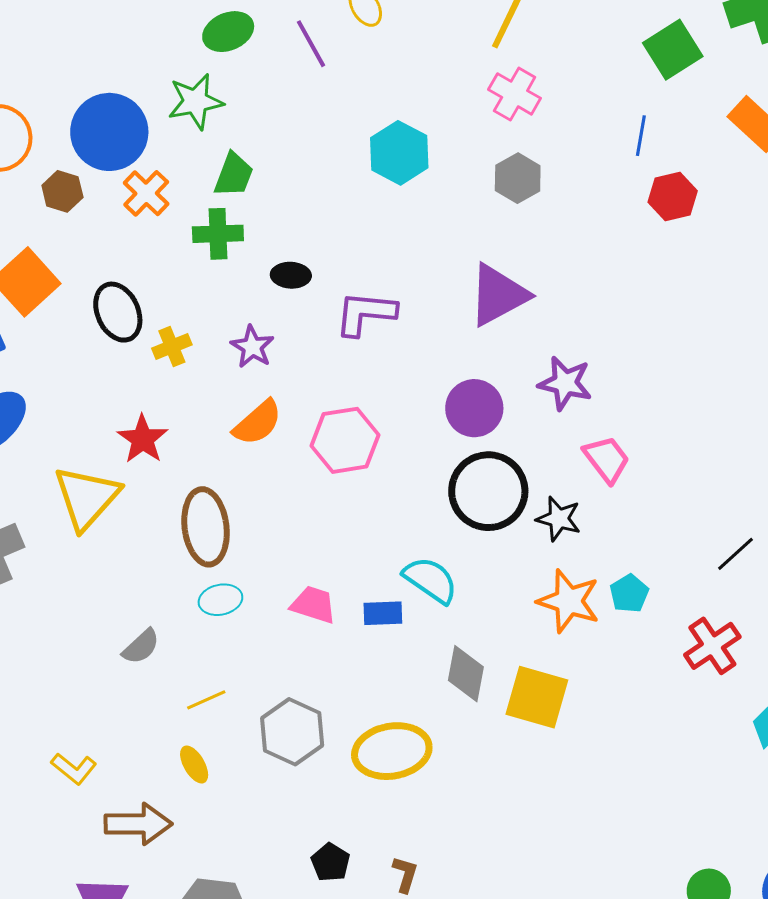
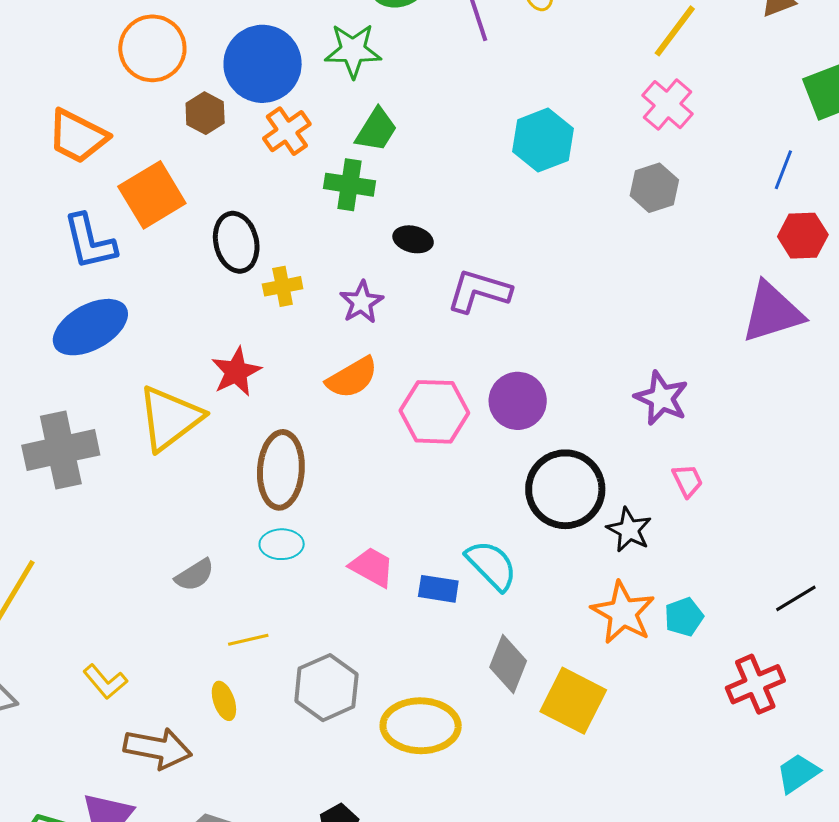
purple triangle: (498, 295) -> (772, 312), moved
purple circle: (474, 408) -> (518, 401), moved
pink trapezoid: (607, 459) -> (687, 481), size x0.7

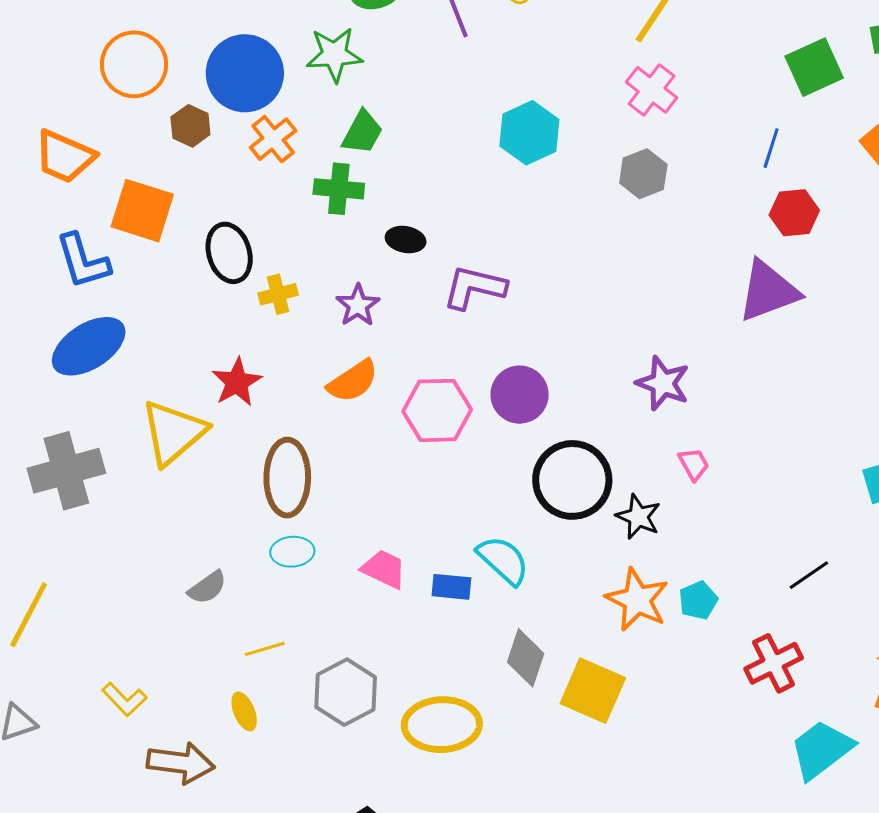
orange square: (152, 195) -> (142, 211), turned -38
cyan trapezoid: (798, 773) -> (821, 750), size x1.5

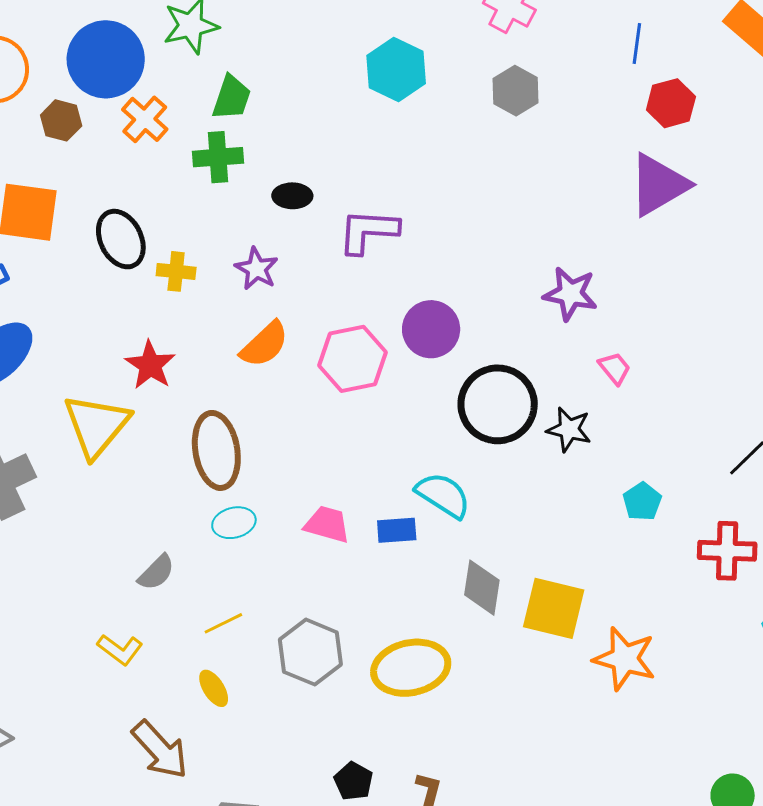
yellow cross: (278, 294) -> (176, 271), turned 30
orange star: (637, 600) -> (625, 659), moved
red cross: (774, 663) -> (727, 551), turned 38
yellow L-shape: (124, 699) -> (120, 649), moved
brown arrow: (181, 763) -> (160, 750), turned 50

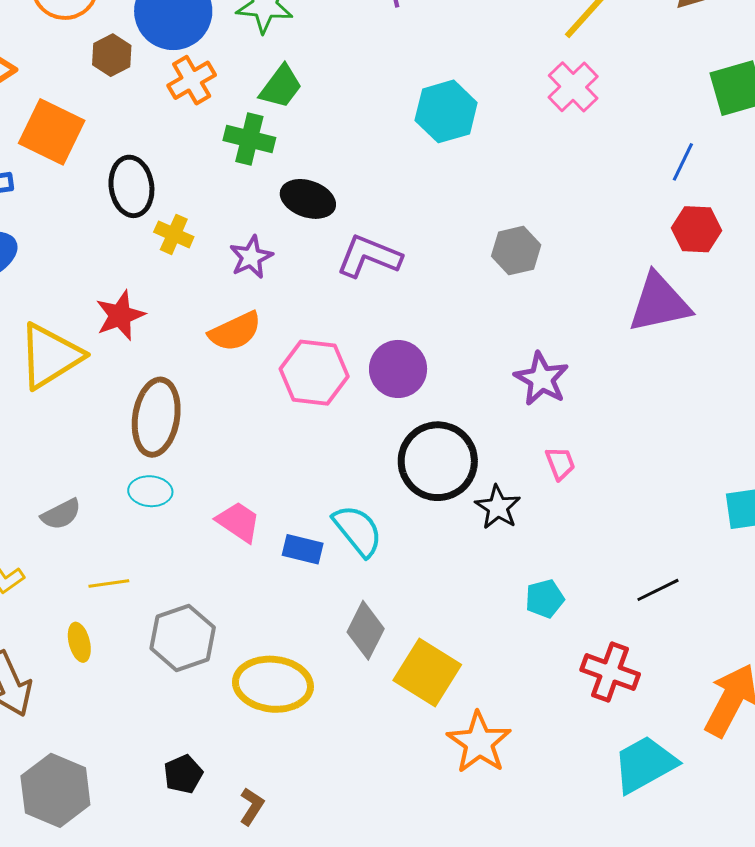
gray hexagon: (515, 91) -> (516, 251), moved
black ellipse: (292, 196) -> (308, 199), size x1.4

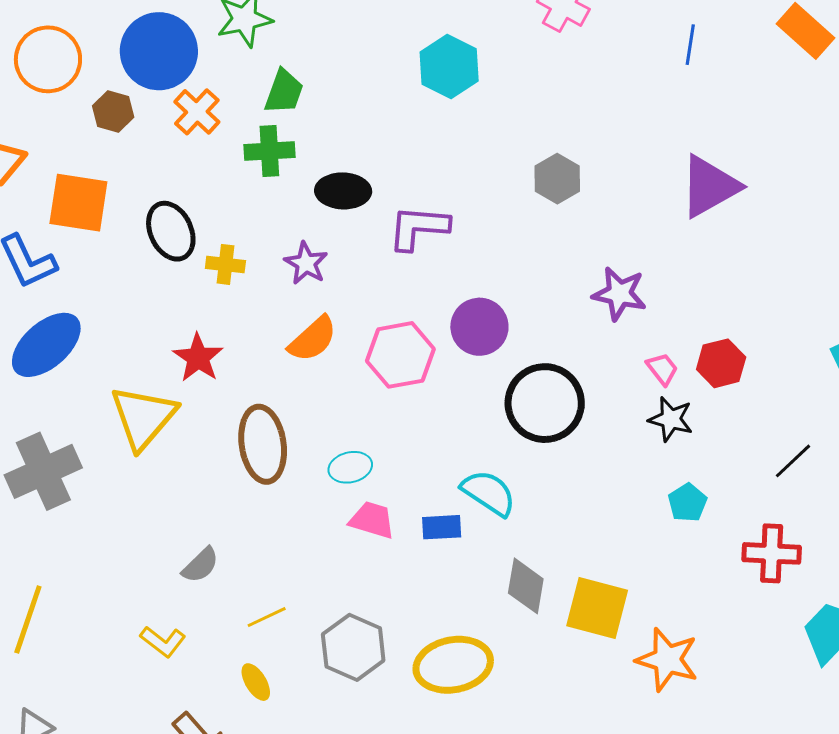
red hexagon: (697, 229) -> (721, 363), moved
cyan ellipse: (150, 491) -> (350, 467), moved
black star: (498, 507) -> (671, 419), moved

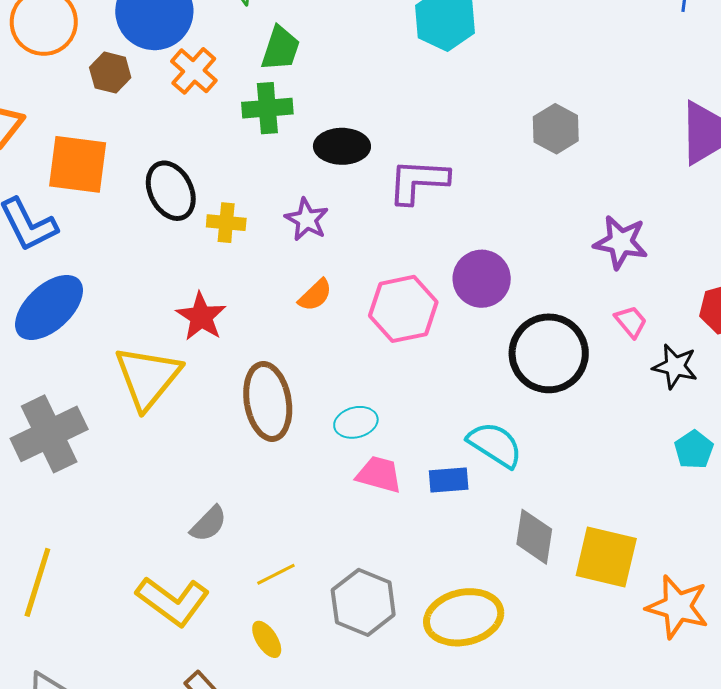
orange semicircle: (313, 339) -> (315, 295), size x0.7
pink trapezoid: (662, 369) -> (631, 322), moved
yellow L-shape: (163, 641) -> (173, 601), size x1.6

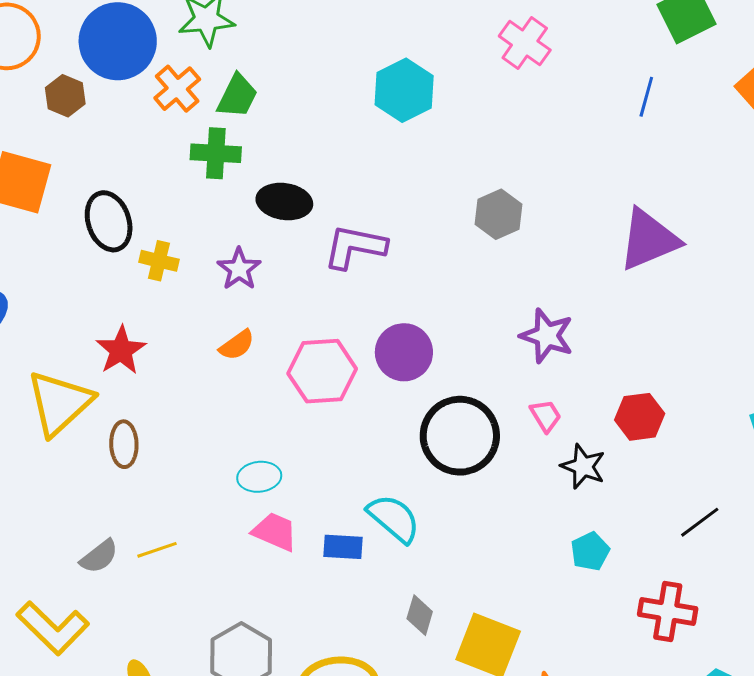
orange cross: (194, 71) -> (177, 89), moved
brown ellipse: (268, 401) -> (124, 444), moved, size x0.6
gray diamond: (534, 537) -> (420, 615), size x0.7
yellow line: (276, 574) -> (157, 550), moved

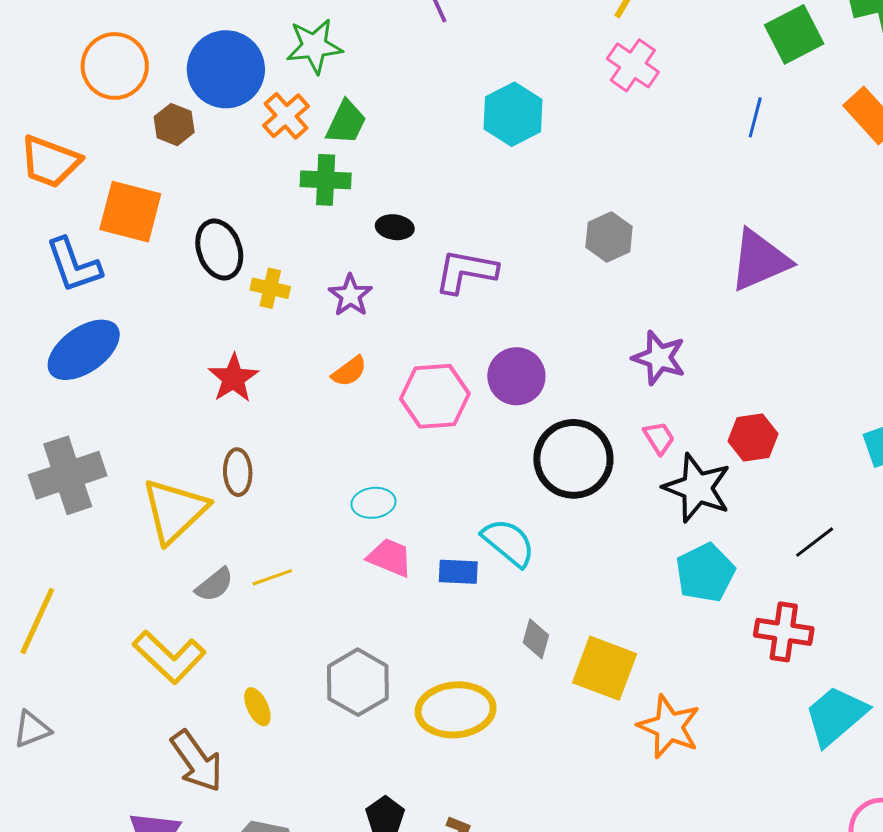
black ellipse: (284, 202) -> (395, 227), size x0.7
yellow triangle: (59, 403) -> (175, 511), moved
black star: (583, 466) -> (697, 488), size x1.5
cyan pentagon: (590, 551) -> (705, 573), size x1.5

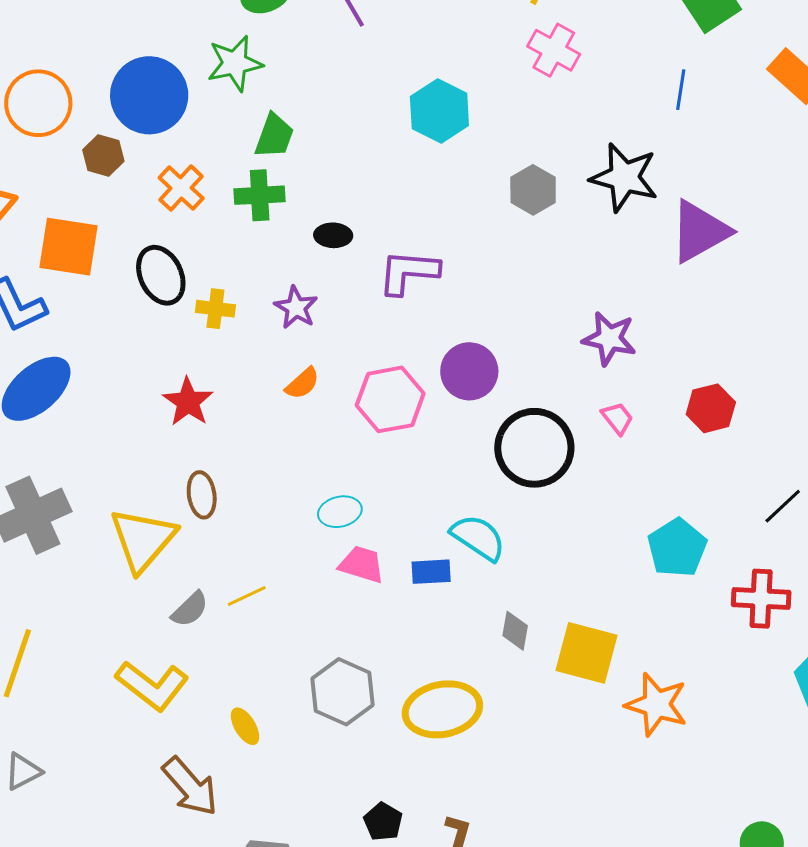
orange cross: (286, 116) -> (181, 188), moved
gray hexagon: (609, 237) -> (533, 190), moved
black star: (697, 488) -> (624, 177), moved

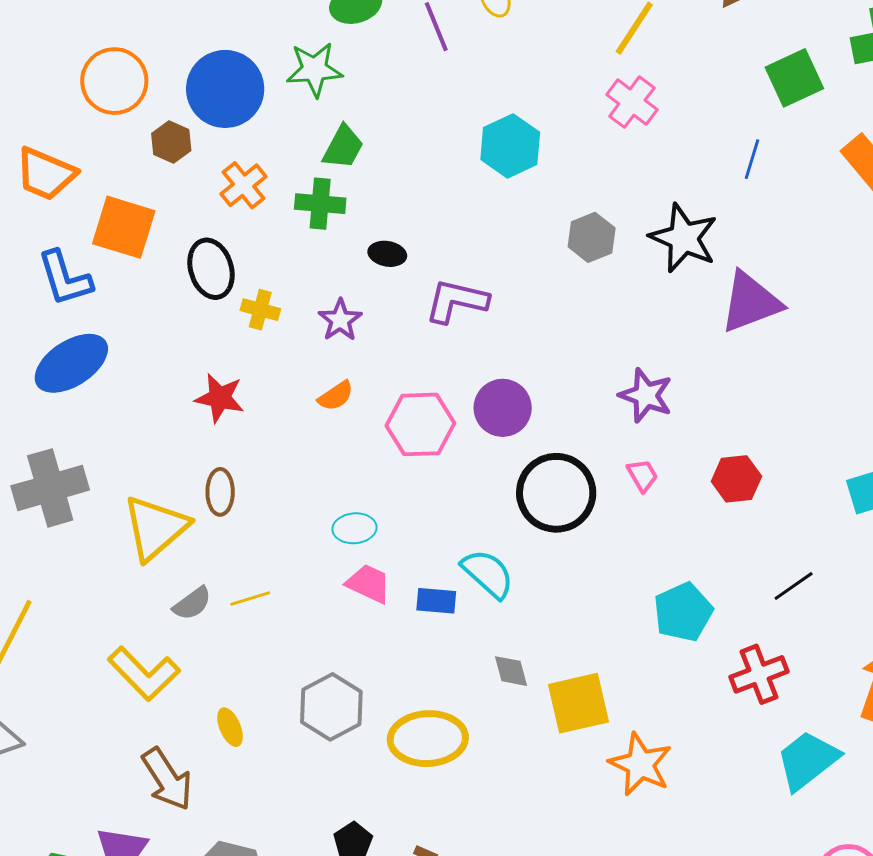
red star: (188, 402) -> (220, 398), turned -30
red cross: (761, 599) -> (759, 674), turned -32
gray diamond: (515, 631) -> (511, 671), turned -33
yellow square: (587, 653) -> (578, 703), turned -36

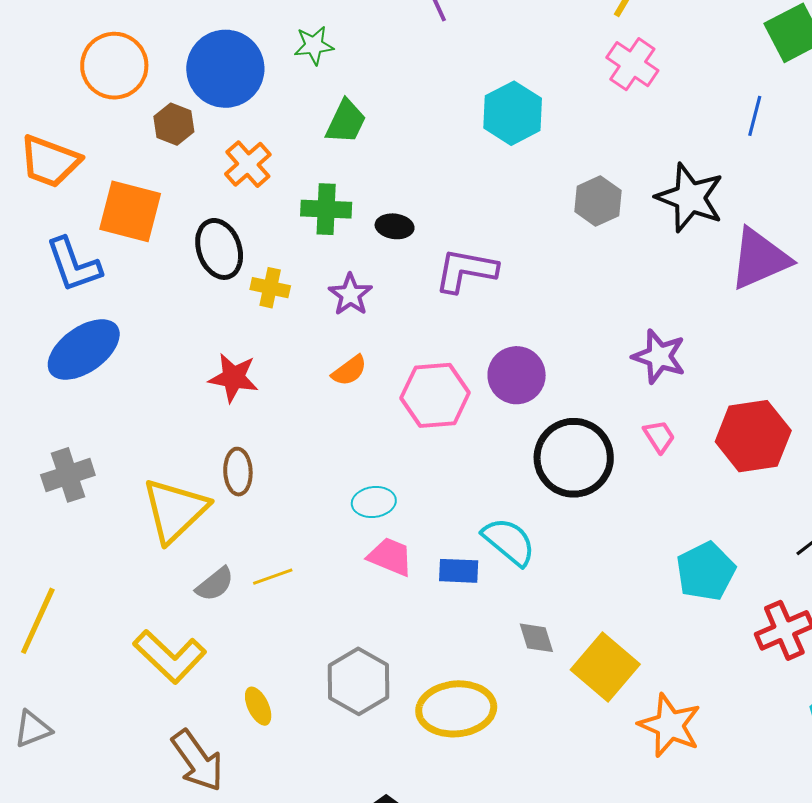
green star: (314, 70) -> (314, 45), size x0.7
green cross: (320, 204) -> (326, 209), moved
red hexagon: (736, 479) -> (753, 436), size x1.5
gray cross: (50, 488) -> (68, 475), size x0.7
yellow square: (578, 703) -> (605, 667), turned -34

